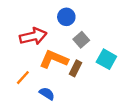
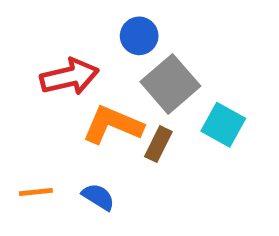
gray square: (81, 40) -> (170, 84), size x1.6
orange line: (23, 78) -> (36, 192), moved, turned 42

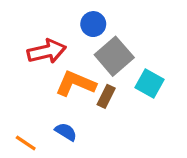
orange line: (36, 192) -> (26, 143), moved, turned 40

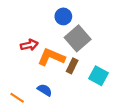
red arrow: (47, 51) -> (29, 45), moved, size x0.7
cyan square: (150, 84) -> (98, 76), moved

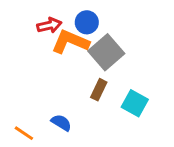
red arrow: (29, 45) -> (49, 25), moved
orange L-shape: (51, 57) -> (70, 42), moved

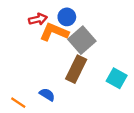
brown rectangle: (99, 90) -> (76, 69), size x1.6
cyan square: (135, 103) -> (117, 78), moved

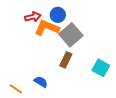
brown rectangle: (76, 69) -> (66, 60), size x0.7

